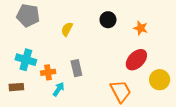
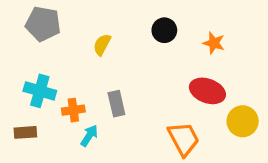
red ellipse: (136, 60) -> (207, 91), turned 65

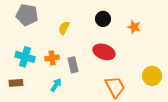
red ellipse: (207, 91) -> (104, 52), moved
orange cross: (73, 110) -> (52, 58), moved

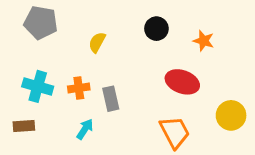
red ellipse: (104, 52) -> (182, 82), moved

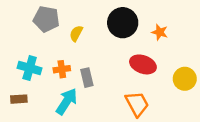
gray pentagon: (41, 23) -> (46, 19), moved
black circle: (156, 29) -> (123, 23), size x1.6
yellow circle: (231, 115) -> (185, 79), moved
cyan arrow: (85, 129) -> (67, 101), size x1.6

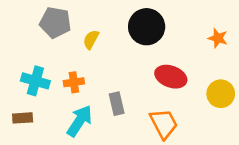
orange star: (160, 32) -> (218, 38), moved
gray rectangle: (87, 78) -> (117, 104), moved

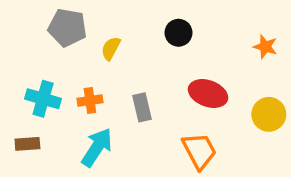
black circle: (147, 27) -> (178, 33), size x0.6
gray rectangle: (117, 104) -> (142, 107), moved

